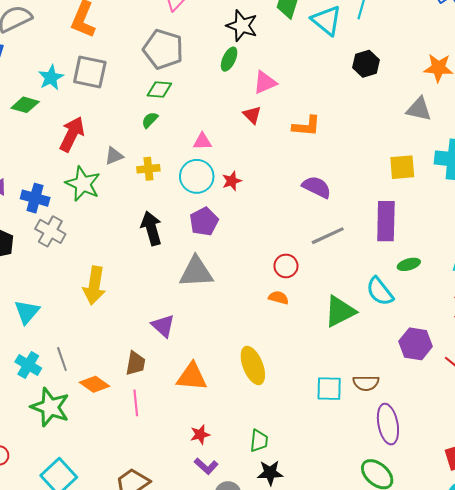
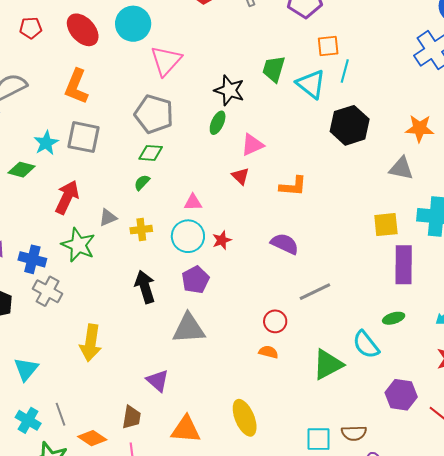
black hexagon: (366, 64) -> (350, 125), size x1.5
purple semicircle: (317, 187) -> (285, 244), moved
purple rectangle: (386, 221) -> (404, 265), moved

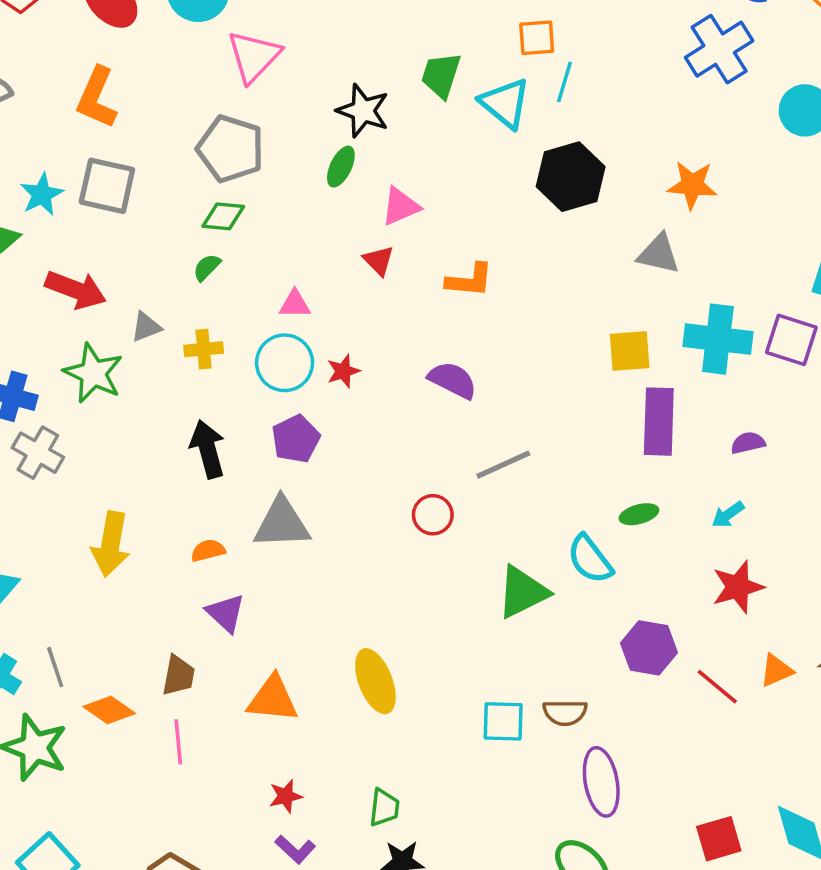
red arrow: (67, 197) -> (76, 290), turned 84
orange semicircle: (268, 352) -> (208, 550), moved, turned -30

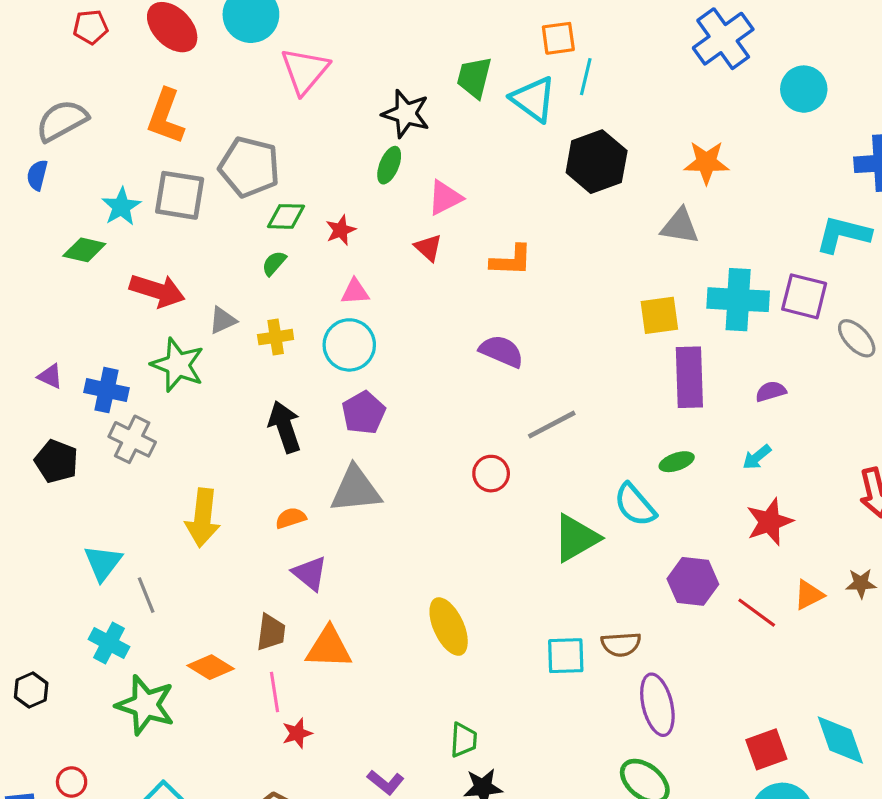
gray pentagon: (231, 149) -> (249, 167), moved
red star: (343, 371) -> (341, 230), moved
gray line: (55, 667) -> (146, 595), moved
orange triangle: (273, 699) -> (329, 648), moved
red star: (286, 796) -> (297, 733), moved

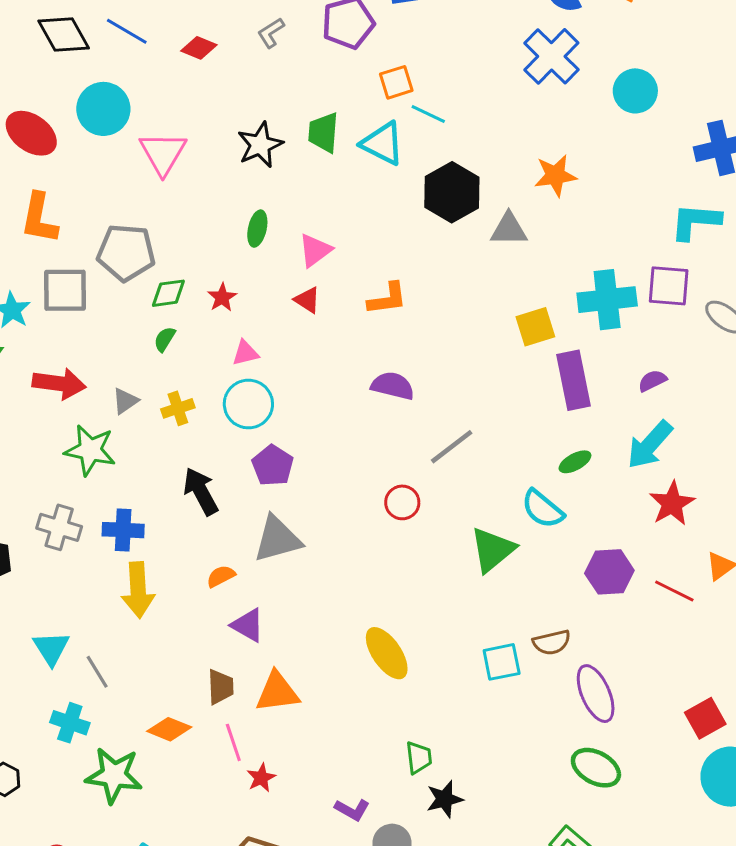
cyan line: (586, 77) -> (428, 114), turned -68
black star: (406, 114) -> (260, 145), moved, turned -30
gray triangle: (680, 226) -> (509, 229), moved
blue cross: (106, 390) -> (123, 530), moved
cyan arrow: (757, 457) -> (650, 445), size x1.8

